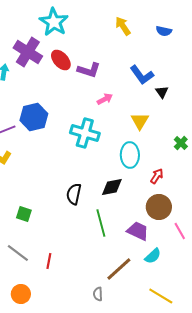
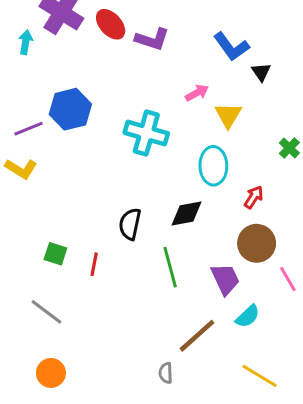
pink arrow: (105, 99) -> (197, 93), moved
purple trapezoid: (138, 231) -> (225, 279), turned 40
red line: (49, 261) -> (94, 264), moved

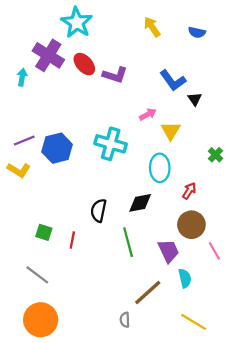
blue hexagon: (70, 109) -> (57, 148), moved
cyan semicircle: (248, 316) -> (185, 278), turned -60
orange circle: (51, 373) -> (41, 320), size x1.6

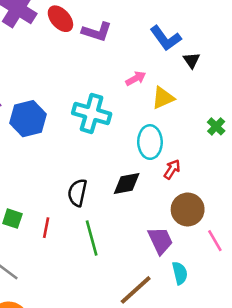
yellow triangle: (171, 131) -> (163, 98), turned 35
red arrow: (189, 191) -> (172, 169), moved
green line: (128, 242) -> (92, 238), moved

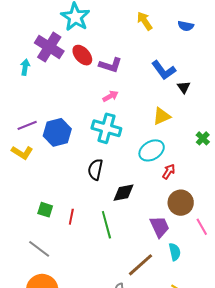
pink arrow: (136, 78) -> (110, 96), moved
cyan ellipse: (150, 142) -> (152, 150), turned 60
black diamond: (127, 184) -> (123, 193), moved
black semicircle: (77, 193) -> (95, 170), moved

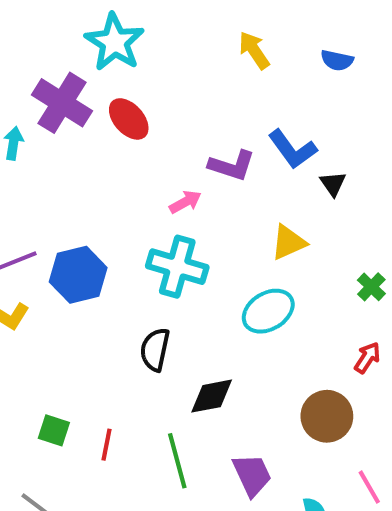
purple L-shape: (110, 65) -> (232, 165), moved
red arrow: (169, 172) -> (367, 358), moved
purple trapezoid: (160, 227) -> (252, 475), moved
pink line: (202, 227) -> (369, 487), moved

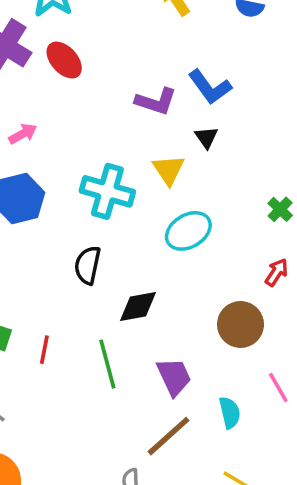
black triangle: (333, 184) -> (206, 137), moved
pink arrow: (185, 202) -> (23, 134), moved
yellow triangle: (288, 242) -> (169, 170), moved, turned -40

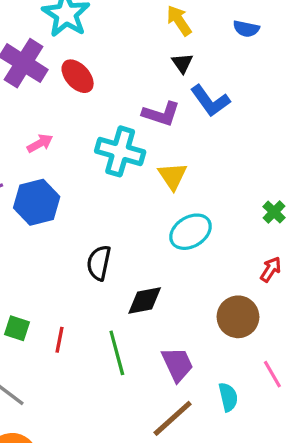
black triangle: (206, 137) -> (182, 63), moved
cyan cross: (107, 191) -> (120, 151), moved

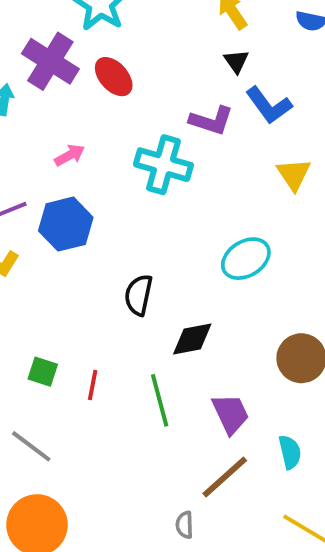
yellow triangle: (173, 176) -> (294, 174), moved

